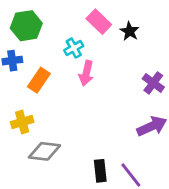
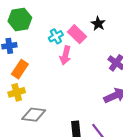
pink rectangle: (99, 22) -> (77, 34), moved
orange rectangle: (39, 80) -> (20, 69), moved

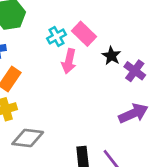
black star: (98, 24) -> (111, 56), moved

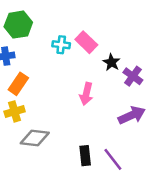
cyan cross: (57, 36) -> (61, 45), turned 36
pink arrow: (69, 61) -> (86, 94), moved

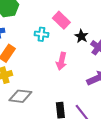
cyan cross: (61, 45) -> (41, 34), moved

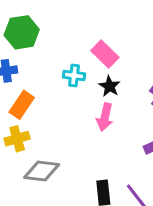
black star: (81, 36) -> (109, 86), moved

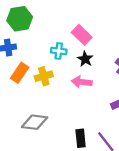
pink arrow: (105, 117) -> (82, 82), turned 84
yellow cross: (17, 139) -> (44, 76), moved

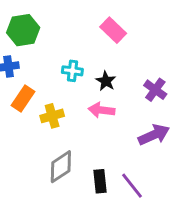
pink rectangle: (82, 35) -> (113, 30), moved
yellow cross: (44, 76) -> (52, 116), moved
gray diamond: (35, 122) -> (61, 167), moved, turned -40

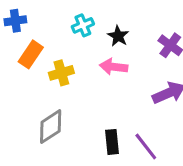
cyan cross: (72, 71) -> (83, 25), turned -30
gray diamond: (61, 167) -> (51, 127), moved

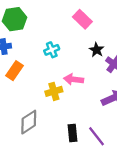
black star: (118, 36) -> (97, 50), moved
yellow cross: (61, 73) -> (54, 91), moved

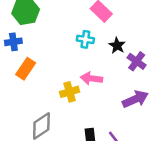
cyan cross: (52, 50) -> (85, 39), moved, turned 32

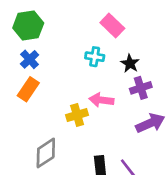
blue cross: (13, 42) -> (30, 59), moved, turned -35
purple cross: (137, 61) -> (141, 88), moved, turned 36

